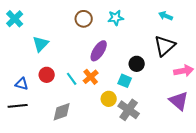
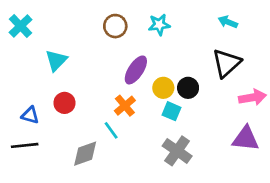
cyan line: (72, 79) -> (111, 130), moved
yellow circle: (109, 99) -> (163, 88), moved
purple triangle: (179, 101) -> (246, 139), turned -35

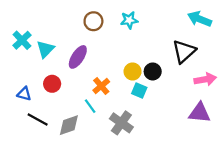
cyan arrow: (228, 22) -> (200, 19), moved, size x1.5
cyan cross: (21, 26) -> (22, 40), moved
purple ellipse: (136, 70) -> (78, 57), moved
black line: (25, 145) -> (38, 120), moved, turned 35
gray cross: (177, 151) -> (121, 123), moved

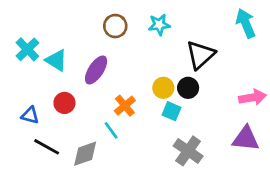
cyan arrow: (200, 19) -> (246, 23), turned 45
cyan triangle: (45, 49) -> (56, 60), turned -42
black triangle: (184, 51) -> (200, 55), moved
gray cross: (121, 123) -> (188, 151), moved

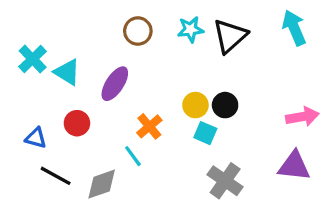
black triangle: (200, 55) -> (230, 36), moved

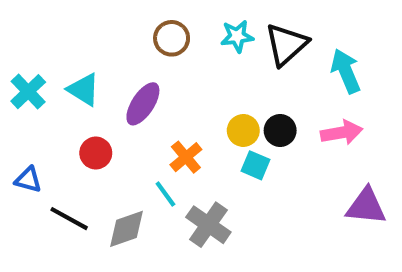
cyan arrow: (294, 28) -> (346, 71), moved
cyan cross: (33, 59) -> (28, 92), moved
pink arrow: (302, 117) -> (342, 133), moved
blue triangle: (36, 138) -> (28, 180), moved
gray cross: (225, 181) -> (208, 225), moved

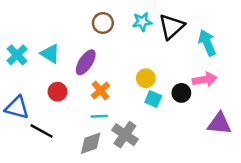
black circle: (280, 130) -> (181, 93), moved
orange cross: (186, 157) -> (100, 90), moved
blue triangle: (28, 180) -> (17, 108), size x1.5
cyan line: (165, 194) -> (99, 116), turned -56
gray diamond: (127, 229) -> (91, 143), moved

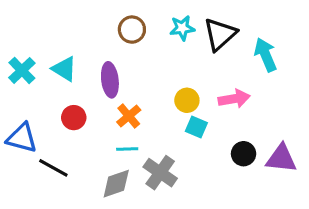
purple ellipse: (86, 62) -> (110, 80), turned -40
pink arrow: (205, 79) -> (234, 99), moved
black circle: (181, 93) -> (244, 154), moved

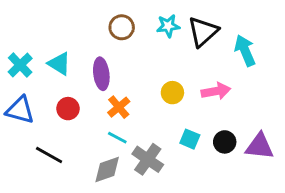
cyan square: (196, 127) -> (190, 139), moved
blue triangle: (22, 138) -> (20, 110), moved
cyan line: (127, 149) -> (117, 138), turned 30

